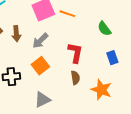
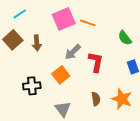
gray arrow: (40, 41) -> (73, 52), moved
brown semicircle: (75, 78) -> (96, 99), moved
gray triangle: (42, 100) -> (63, 109), turned -42

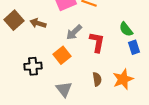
green semicircle: (125, 38) -> (126, 29), moved
brown arrow: (37, 43) -> (38, 23), turned 112
orange star: (122, 99) -> (123, 79), turned 30

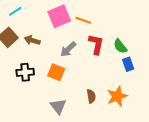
red L-shape: (97, 42) -> (96, 44), moved
orange square: (62, 55) -> (56, 72), turned -30
black cross: (33, 66) -> (25, 72), moved

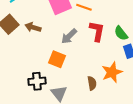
black cross: (25, 72) -> (37, 81), moved
orange star: (117, 96) -> (112, 72), moved

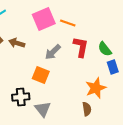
brown semicircle: (92, 83) -> (87, 109), moved

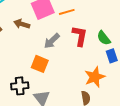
orange line: (68, 23) -> (67, 12), turned -35
brown arrow: (17, 43) -> (22, 24), moved

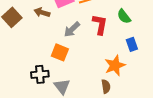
green semicircle: (104, 38) -> (124, 16), moved

